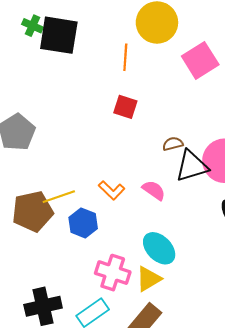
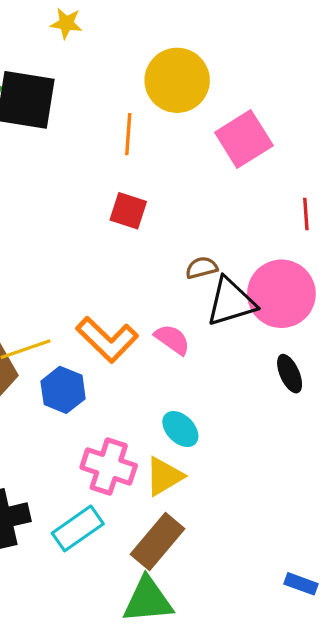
orange L-shape: (112, 190) -> (107, 339), size x1.5
cyan ellipse: (159, 248) -> (180, 429), size x0.7

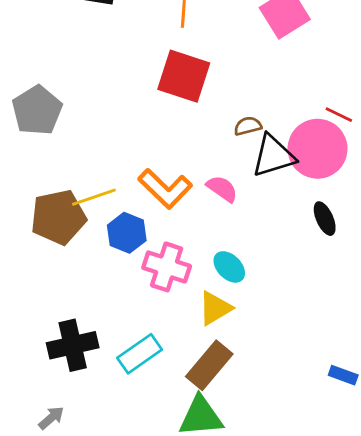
red square: (128, 211) -> (184, 76), size x1.6
red line: (306, 214) -> (339, 115), moved, turned -60
pink cross: (109, 466) -> (167, 267), moved
blue rectangle: (301, 584) -> (343, 375), moved

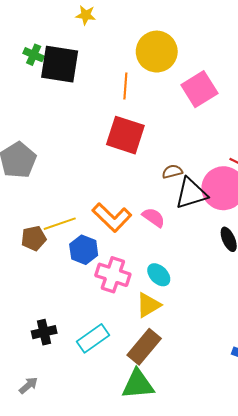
brown pentagon: (58, 217) -> (34, 238), size x0.6
black cross: (73, 345) -> (44, 332), size x0.7

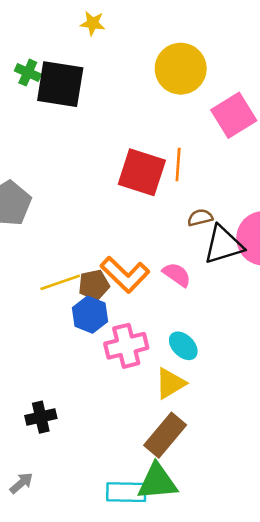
orange line: (125, 86) -> (178, 164), moved
brown pentagon: (34, 238) -> (94, 285), moved
pink cross: (113, 275) -> (126, 346), turned -32
cyan rectangle: (93, 338) -> (126, 492), moved, turned 36

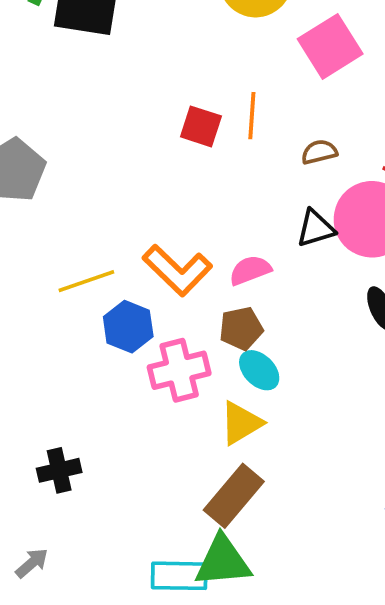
red square: (142, 172) -> (201, 126), size x0.6
brown semicircle: (200, 218) -> (319, 152), moved
black triangle: (223, 245) -> (316, 228), size x0.7
pink semicircle: (177, 275) -> (250, 270), turned -56
brown pentagon: (94, 285) -> (241, 328), moved

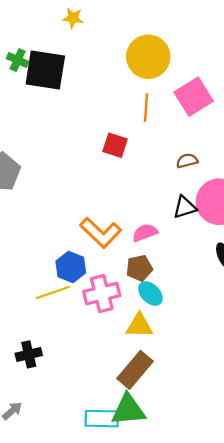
orange line: (252, 116) -> (146, 108), moved
yellow line: (86, 281) -> (53, 292), moved
yellow triangle: (241, 423) -> (139, 326), turned 32

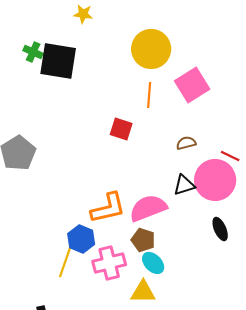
orange L-shape: (101, 233) -> (108, 208), turned -57
pink semicircle: (145, 233) -> (148, 208), size x1.6
brown pentagon: (139, 268) -> (143, 240), turned 30
yellow line: (53, 292) -> (65, 262), turned -52

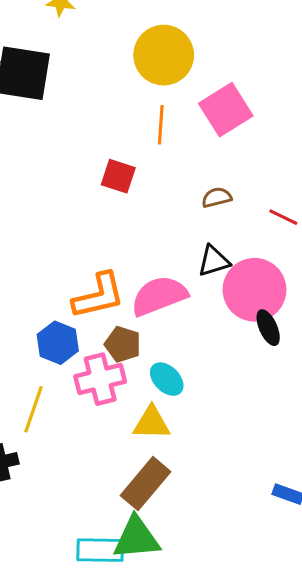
pink circle: (215, 180) -> (255, 290), moved
brown pentagon: (143, 240) -> (123, 344), moved
yellow line: (65, 262) -> (33, 409), moved

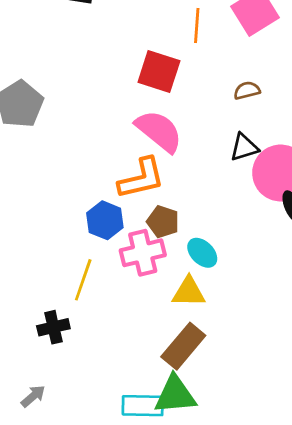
red square: (118, 176) -> (159, 72), size x1.4
pink semicircle: (159, 296) -> (159, 131), moved, turned 60

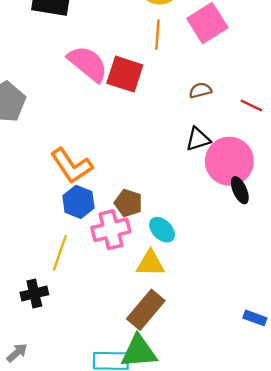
pink semicircle: (159, 131) -> (88, 64), moved
orange L-shape: (141, 178) -> (71, 166), moved, turned 69

